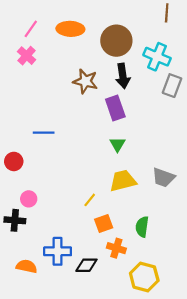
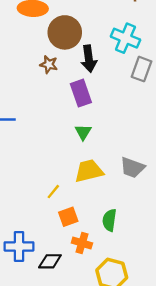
brown circle: (116, 41) -> (65, 32), moved
brown star: (85, 81) -> (49, 64), size x0.7

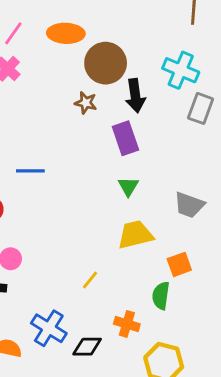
gray trapezoid: (132, 167) -> (189, 205), moved
yellow line: (53, 192) -> (90, 280), moved
orange square: (68, 217) -> (179, 264), moved
blue cross: (19, 246) -> (49, 328), turned 32

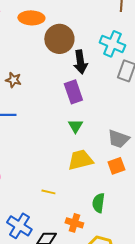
brown star: (86, 103) -> (13, 80), moved
orange square: (179, 264) -> (116, 166), moved
yellow line: (90, 280) -> (48, 192), turned 64

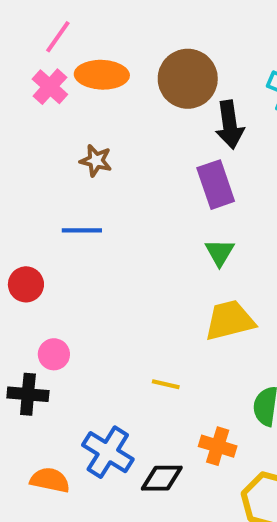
orange ellipse: (31, 18) -> (102, 75), moved

